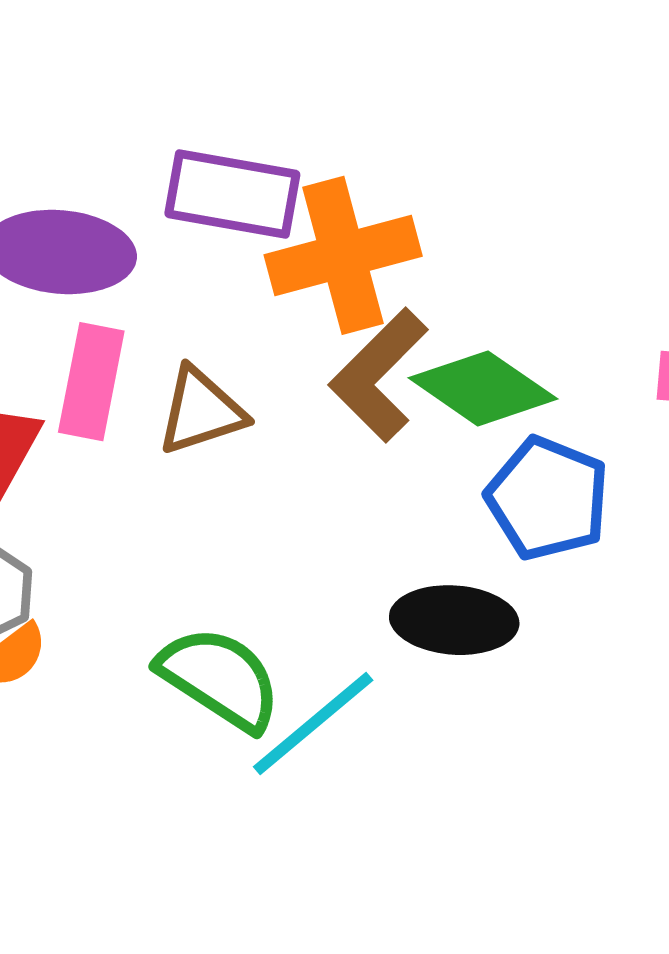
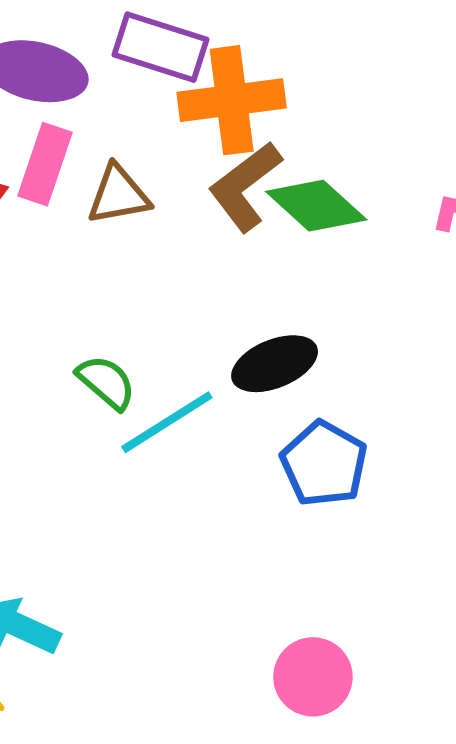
blue pentagon: (548, 498) -> (324, 464), moved
black ellipse: (454, 620) -> (275, 364), turned -34
green semicircle: (220, 678) -> (106, 382), size x0.7

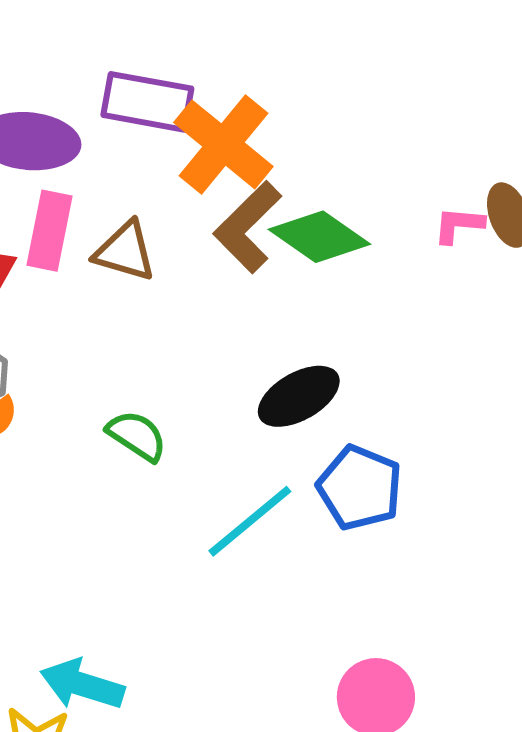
orange cross: (232, 100) -> (223, 145), turned -36
brown triangle: (118, 195) -> (125, 251), turned 34
cyan line: (167, 422) -> (250, 521), moved

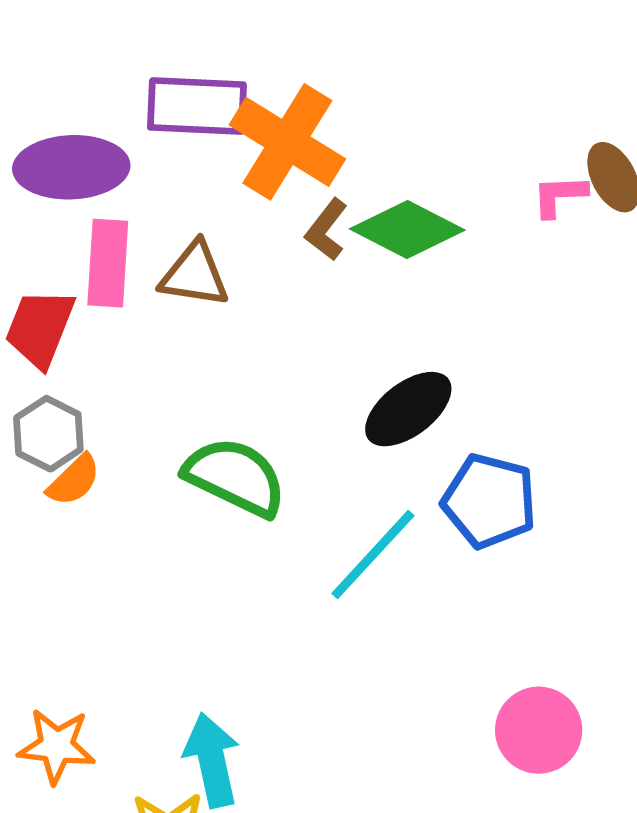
brown L-shape: (248, 227) -> (326, 230), size x0.6
green semicircle: (137, 436) -> (235, 477), size x1.5
cyan arrow: (82, 684) -> (212, 760), turned 68

